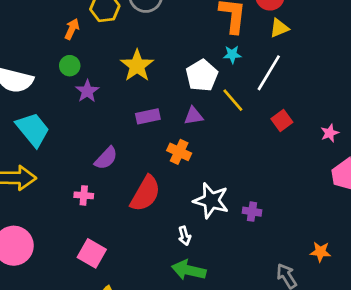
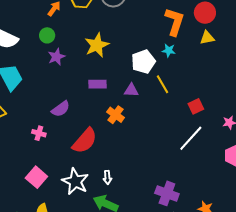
white line: (269, 73) -> (191, 138), moved
white star: (211, 201) -> (75, 181), moved
purple cross: (252, 212) -> (167, 193), moved, size x1.6

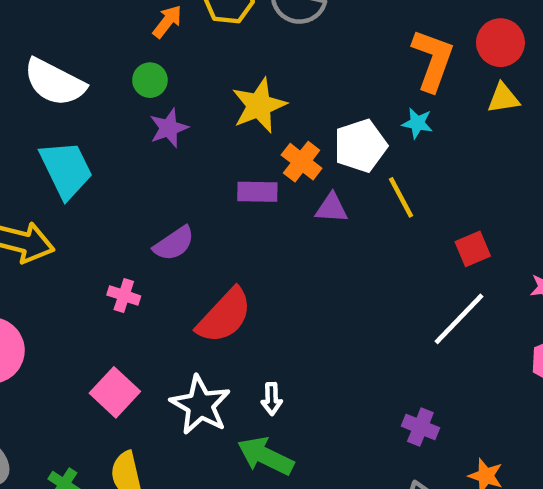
orange cross: (116, 115) -> (302, 162), moved
purple cross: (167, 193) -> (420, 427), moved, size x0.7

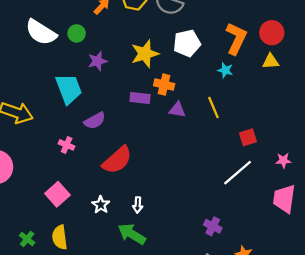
green circle: (150, 80) -> (77, 33), moved
white pentagon: (360, 146) -> (187, 43), moved
orange cross: (302, 162) -> (164, 85), turned -30
cyan trapezoid: (66, 170) -> (69, 89), moved
white star: (200, 405) -> (101, 205), size x0.6

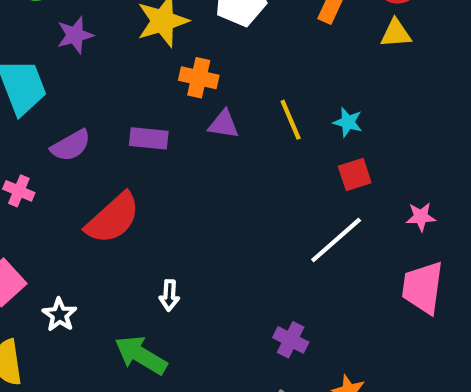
cyan star: (225, 70) -> (348, 122), moved
purple rectangle: (140, 98) -> (149, 138), moved
white star: (101, 205) -> (59, 315), moved
white arrow: (138, 205) -> (169, 295), moved

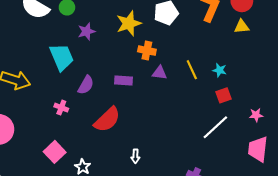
purple semicircle: (71, 146) -> (86, 85), turned -30

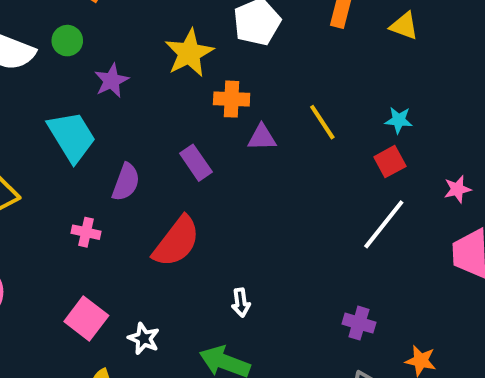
yellow triangle: (242, 27) -> (404, 26), turned 35
cyan star: (220, 70) -> (399, 120), moved
purple rectangle: (124, 80) -> (196, 163), turned 60

